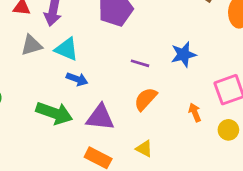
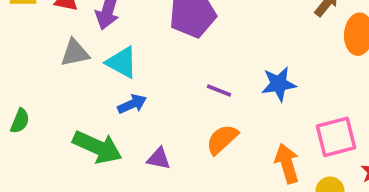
blue arrow: (77, 79) -> (132, 104), turned -50
orange arrow: (195, 112) -> (287, 164), size x1.5
purple triangle: (100, 117) -> (159, 159), size x0.6

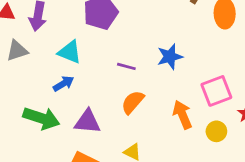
cyan triangle: (122, 62) -> (70, 52), moved
purple triangle: (159, 159) -> (88, 122), size x1.5

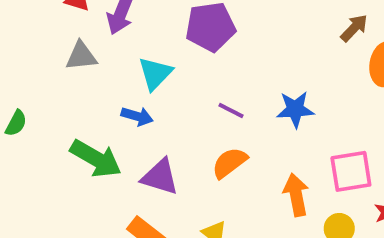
cyan triangle: (70, 52) -> (155, 73), turned 40
blue arrow: (63, 84) -> (137, 116), turned 35

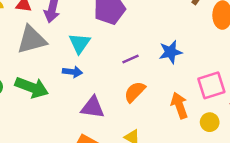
gray triangle: (81, 56) -> (32, 40), size x1.5
purple line: (231, 110) -> (131, 59), turned -42
green arrow: (96, 159) -> (32, 87), moved

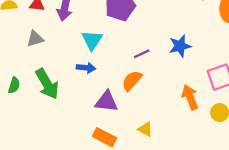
gray triangle: (32, 40) -> (35, 39), moved, size x0.6
green arrow: (32, 87) -> (47, 84), turned 40
orange semicircle: (135, 92) -> (132, 81), moved

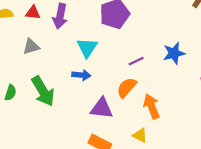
orange arrow: (190, 97) -> (152, 106), moved

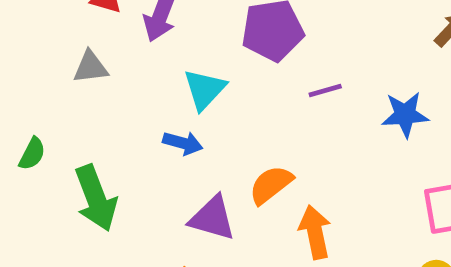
blue star: (174, 53) -> (405, 115), moved
purple line: (136, 61) -> (325, 91), moved
green arrow: (43, 91) -> (96, 198), moved

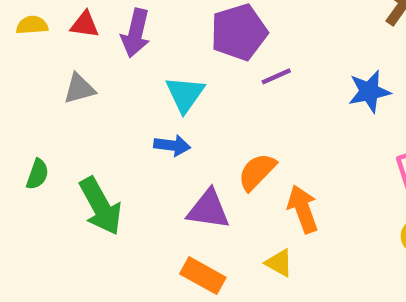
purple line: (325, 91) -> (276, 76), moved

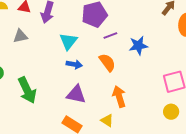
blue star: (369, 91) -> (138, 46), moved
blue arrow: (172, 145) -> (74, 64), moved
orange semicircle: (257, 172) -> (107, 62), moved, turned 96

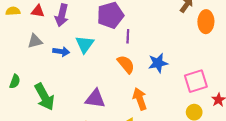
purple line: (110, 35) -> (128, 36), turned -64
blue star: (138, 46) -> (158, 63), moved
blue arrow: (74, 64) -> (61, 52), moved

